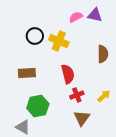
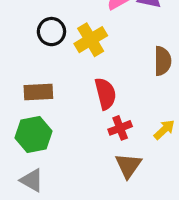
yellow cross: (59, 41) -> (91, 40), turned 36
green hexagon: (38, 106) -> (33, 134), moved

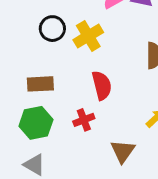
red cross: (120, 128) -> (84, 120), moved

